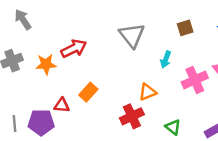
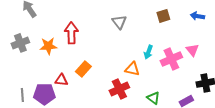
gray triangle: (132, 35) -> (119, 22), size x0.7
red arrow: (74, 49) -> (71, 33), turned -65
cyan arrow: (166, 59) -> (148, 52), moved
orange triangle: (148, 92) -> (132, 69), turned 35

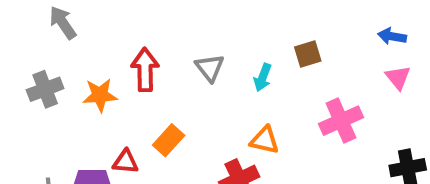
brown square: (163, 16) -> (308, 54), moved
gray triangle: (119, 22) -> (210, 68), moved
pink triangle: (192, 50) -> (398, 77), moved
cyan arrow: (148, 52) -> (263, 77), moved

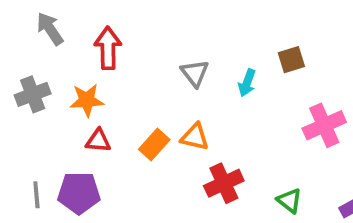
red arrow: (145, 70) -> (108, 48), moved
orange triangle: (265, 140) -> (195, 137), moved
red triangle: (125, 162) -> (98, 141), moved

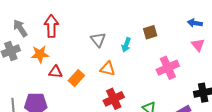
gray arrow: (50, 29) -> (20, 28), moved
orange triangle: (195, 137) -> (108, 69), moved
red triangle: (98, 141) -> (56, 72), moved

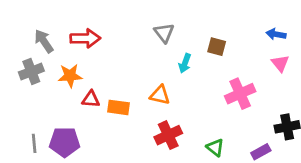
red arrow: (51, 26) -> (85, 38), turned 90
brown square: (150, 32) -> (217, 47), turned 32
gray triangle: (98, 40) -> (164, 33), moved
orange rectangle: (76, 78) -> (118, 107), turned 56

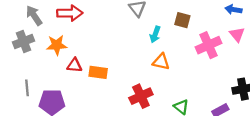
pink cross: (240, 94) -> (209, 45), moved
orange triangle: (160, 95) -> (161, 62), moved
gray line: (34, 143) -> (27, 88), moved

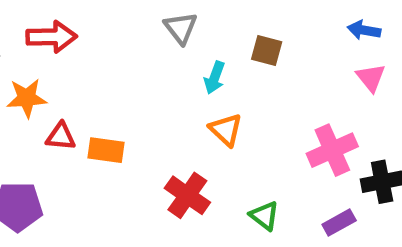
pink cross: (209, 45) -> (332, 150), moved
orange triangle: (161, 62) -> (226, 130), turned 30
red cross: (141, 96) -> (187, 195), turned -30

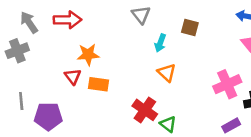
orange star: (27, 98) -> (88, 55), moved
red triangle: (61, 136) -> (73, 76), turned 48
green triangle: (264, 216) -> (168, 124), moved

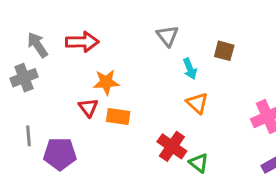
cyan arrow: (160, 43) -> (190, 69), turned -42

